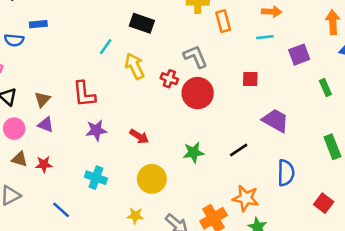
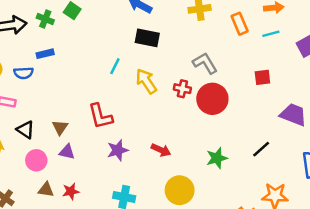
orange rectangle: (223, 21) -> (240, 24), moved

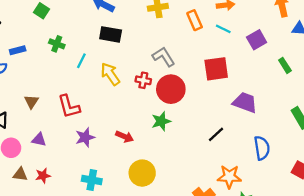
green cross: (45, 19) -> (57, 44), moved
cyan line: (271, 34) -> (223, 29), turned 42
red square: (262, 77) -> (216, 69), size x1.6
brown triangle: (60, 127) -> (31, 102), moved
green star: (217, 158) -> (161, 121), moved

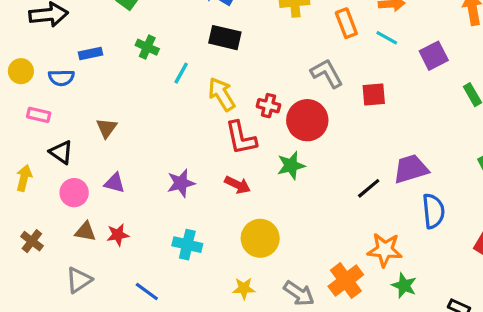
gray L-shape: (164, 57) -> (327, 73), moved
red square: (216, 69) -> (374, 94), size x0.7
purple trapezoid: (245, 102) -> (411, 169), moved, turned -40
red L-shape: (69, 107) -> (241, 138), moved

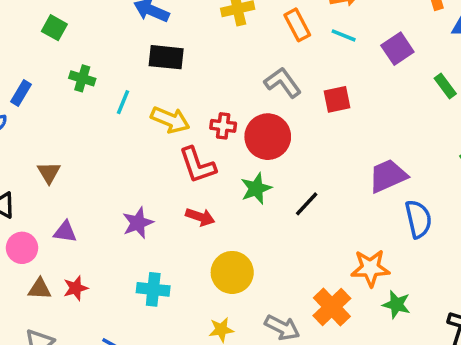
blue rectangle: (91, 53) -> (21, 93), turned -40
yellow arrow: (222, 94) -> (170, 120), turned 152
black line: (369, 188) -> (307, 204), moved

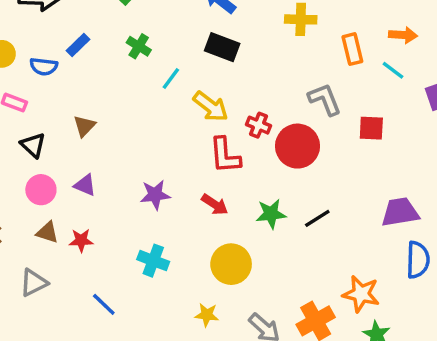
green star: (256, 188) -> (271, 214), moved

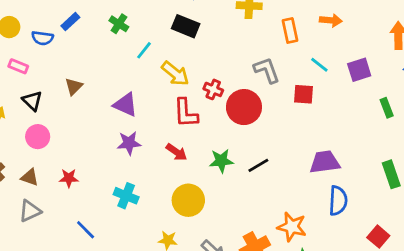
cyan line: (393, 70) -> (319, 65), moved
purple triangle: (85, 185) -> (125, 105), moved, size x1.4
brown triangle: (47, 232) -> (30, 177), moved

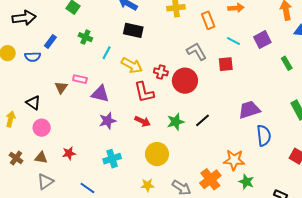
pink rectangle: (18, 66) -> (80, 79), moved
cyan cross: (126, 196) -> (112, 159), turned -30

